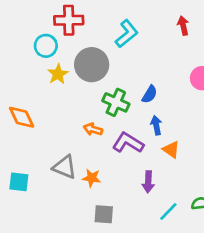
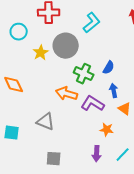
cyan circle: (46, 46) -> (19, 32), moved
orange arrow: (93, 129) -> (67, 94), size x1.5
orange star: (92, 178) -> (107, 130), moved
purple arrow: (148, 182) -> (97, 154), moved
gray square: (104, 214) -> (54, 159), moved

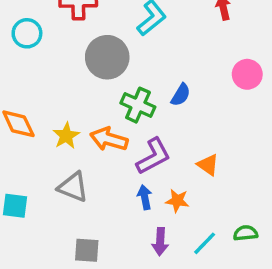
yellow star: (41, 53) -> (66, 136), moved
blue arrow: (114, 91) -> (145, 197), moved
purple L-shape: (93, 104) -> (153, 156), turned 120

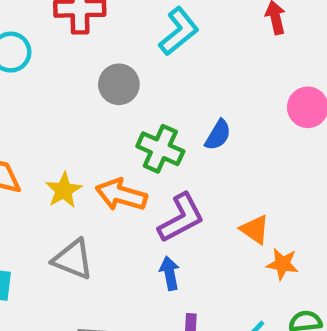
gray circle: (107, 57) -> (119, 84), size x0.7
orange star: (177, 201) -> (282, 264), moved

